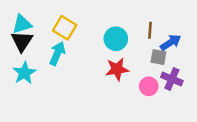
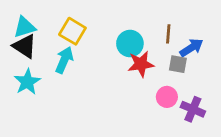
black triangle: (22, 41) -> (25, 46), turned -30
red star: (117, 69) -> (141, 64), moved
purple cross: (172, 79) -> (193, 109), moved

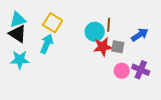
brown line: (168, 34) -> (109, 25), moved
gray square: (178, 64) -> (118, 47), moved
cyan star: (27, 82) -> (20, 60), turned 30
purple cross: (193, 109) -> (141, 70), moved

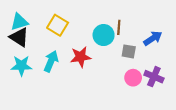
cyan arrow: (47, 44) -> (51, 61), moved
red star: (103, 47) -> (81, 57), moved

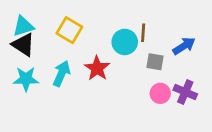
red star: (81, 57) -> (97, 68), turned -30

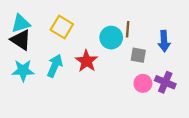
blue arrow: (184, 46) -> (164, 41), turned 120

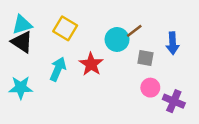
brown line: (128, 29) -> (134, 31), turned 49
cyan star: (23, 70) -> (21, 88), moved
purple cross: (165, 82) -> (174, 101), moved

